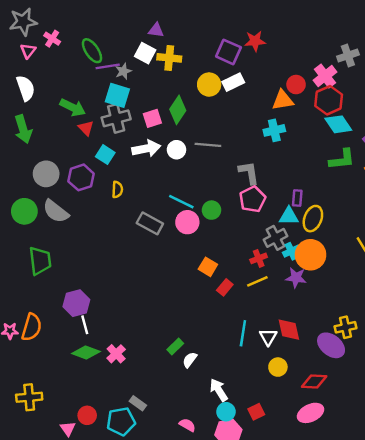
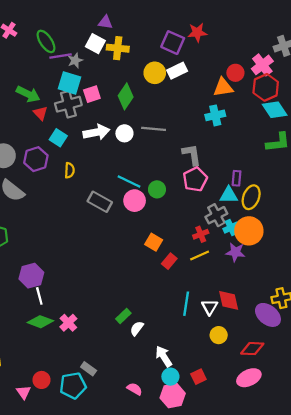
pink square: (152, 118) -> (92, 94), moved

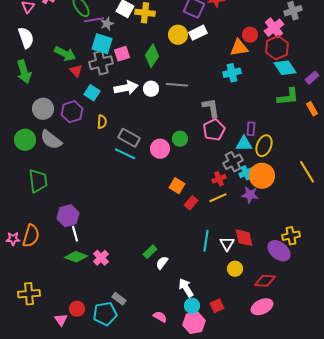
cyan line: (129, 182) -> (125, 154), moved
gray rectangle: (100, 202) -> (129, 138), moved

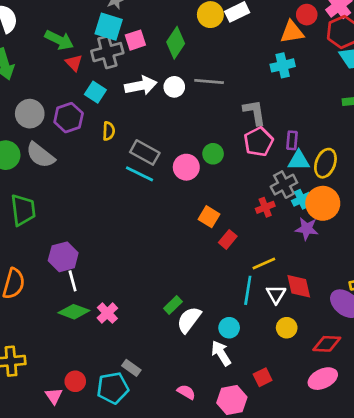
purple rectangle: (251, 129) -> (292, 140), moved
yellow line: (218, 198) -> (264, 264), moved
white semicircle: (162, 263) -> (189, 320), size x1.5
cyan circle: (192, 306) -> (229, 328), moved

